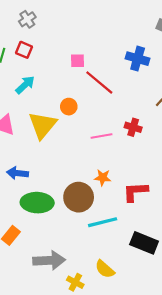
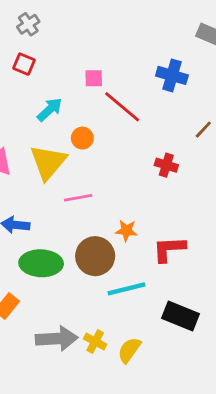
cyan arrow: (25, 85) -> (50, 110), moved
pink line: (101, 136) -> (78, 198), moved
yellow semicircle: (105, 269) -> (129, 350), turned 85
yellow cross: (75, 282) -> (95, 342), moved

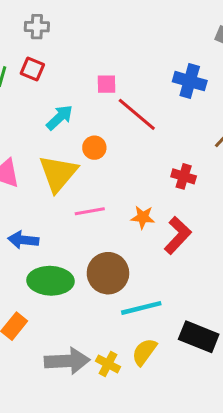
gray cross: (28, 24) -> (37, 27), turned 35
orange star: (126, 231) -> (143, 217), moved
red L-shape: (169, 249) -> (178, 235), moved, turned 136
yellow semicircle: (129, 350) -> (144, 352), moved

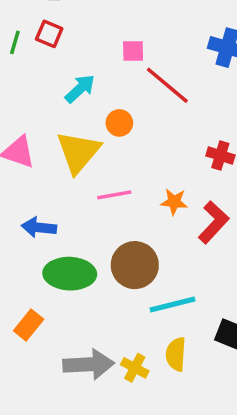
yellow semicircle: (144, 352) -> (176, 354), turned -32

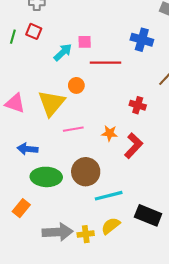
red line: (167, 85) -> (105, 63), turned -40
cyan arrow: (80, 89) -> (63, 52), moved
yellow semicircle: (176, 354) -> (111, 226), turned 48
yellow cross: (135, 368) -> (86, 234), turned -35

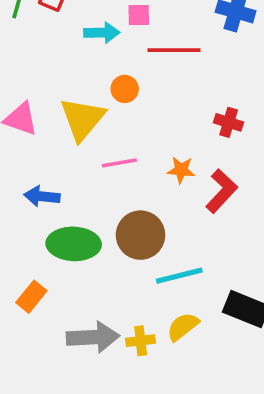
cyan arrow: (63, 52) -> (102, 33), turned 42

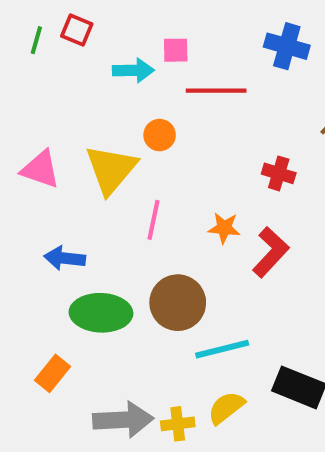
pink line: (119, 163) -> (153, 220), turned -68

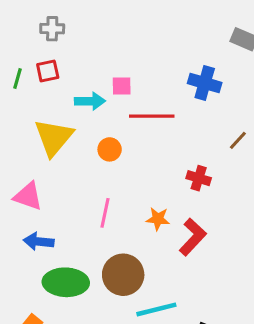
red square: (77, 30) -> (48, 71), turned -35
pink triangle: (40, 169) -> (28, 196), moved
yellow triangle: (111, 169) -> (54, 137), moved

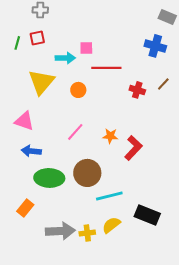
blue cross: (205, 83) -> (155, 46), moved
red cross: (199, 178) -> (137, 90), moved
pink line: (105, 213) -> (75, 132), turned 30

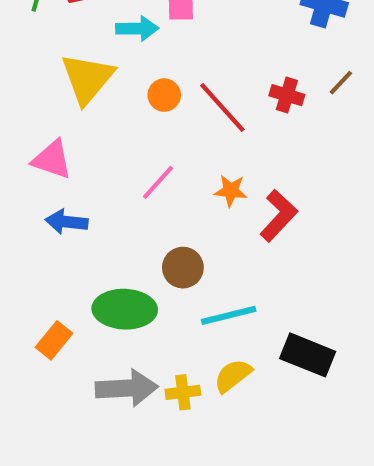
red line: (106, 68) -> (222, 108), moved, turned 48
brown circle: (87, 173) -> (183, 268), size x0.7
green ellipse: (49, 178) -> (125, 309), moved

